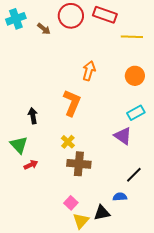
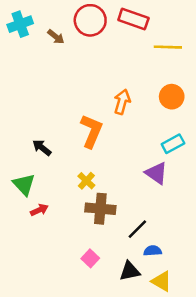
orange arrow: (89, 71) -> (122, 102), moved
black arrow: (33, 116) -> (42, 148), turned -42
black line: (134, 175) -> (137, 229), moved
yellow triangle: (81, 221) -> (162, 281), moved, turned -42

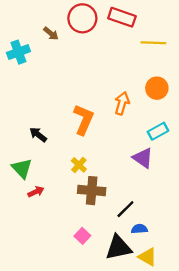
cyan cross: (20, 24) -> (18, 52), moved
orange arrow: (122, 102) -> (122, 103), moved
black triangle: (130, 271) -> (118, 248), size x1.4

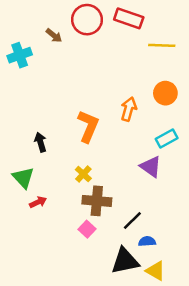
black arrow: (38, 135) -> (40, 142), turned 36
pink square: (82, 236) -> (87, 229), moved

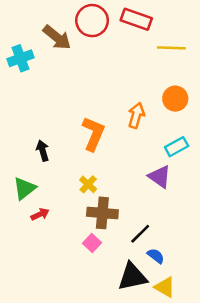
brown arrow: (54, 36) -> (57, 37), size x1.6
green triangle: (23, 178) -> (24, 188), turned 35
blue semicircle: (147, 241) -> (156, 256), turned 42

